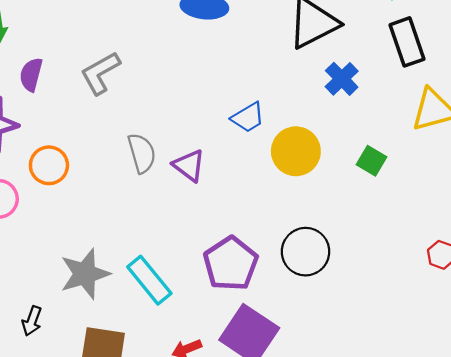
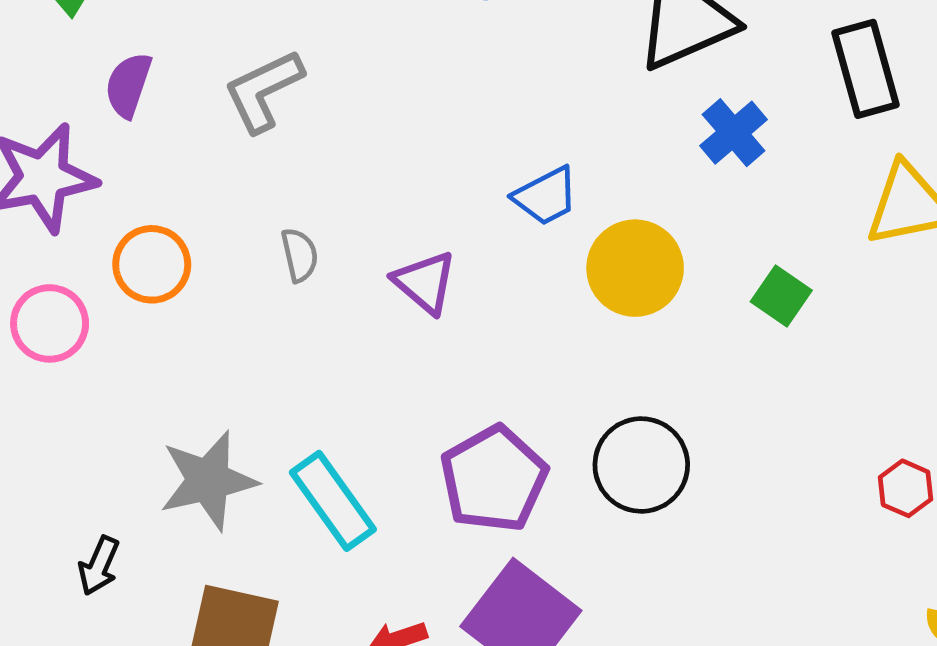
gray semicircle: (142, 153) -> (300, 255), moved, size x0.7

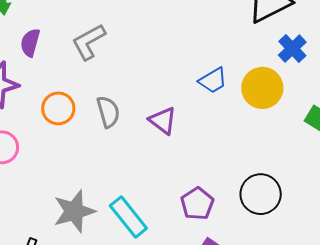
gray semicircle: (300, 255) -> (108, 112), size x1.4
orange circle: (152, 264) -> (58, 108), moved
yellow circle: (635, 268) -> (262, 88), moved
purple pentagon: (494, 479) -> (197, 204), size x0.7

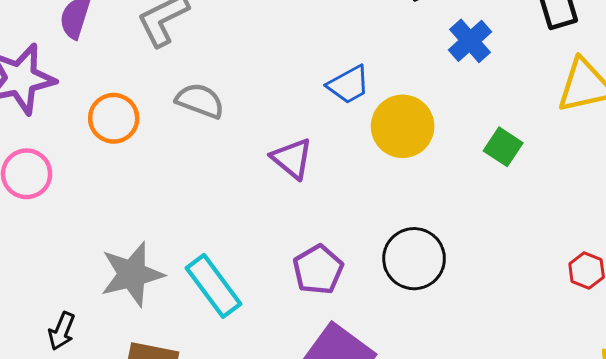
yellow circle: (262, 88) -> (403, 126), moved
gray semicircle: (108, 112) -> (200, 101), moved, turned -56
purple triangle: (163, 121) -> (292, 158), moved

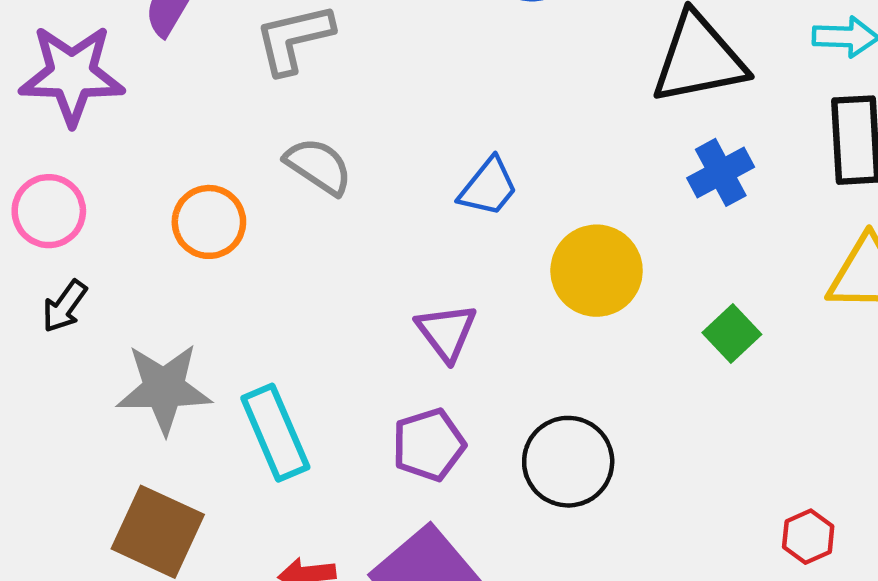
blue trapezoid: (348, 85) -> (488, 187), moved, turned -36
orange circle: (114, 118) -> (209, 222), moved
purple triangle: (292, 158) -> (446, 332), moved
black arrow: (62, 331) -> (65, 306), moved

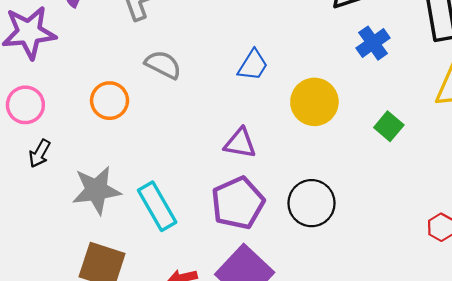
purple triangle: (446, 332) -> (240, 143), turned -36
purple pentagon: (429, 445) -> (238, 203), size x1.4

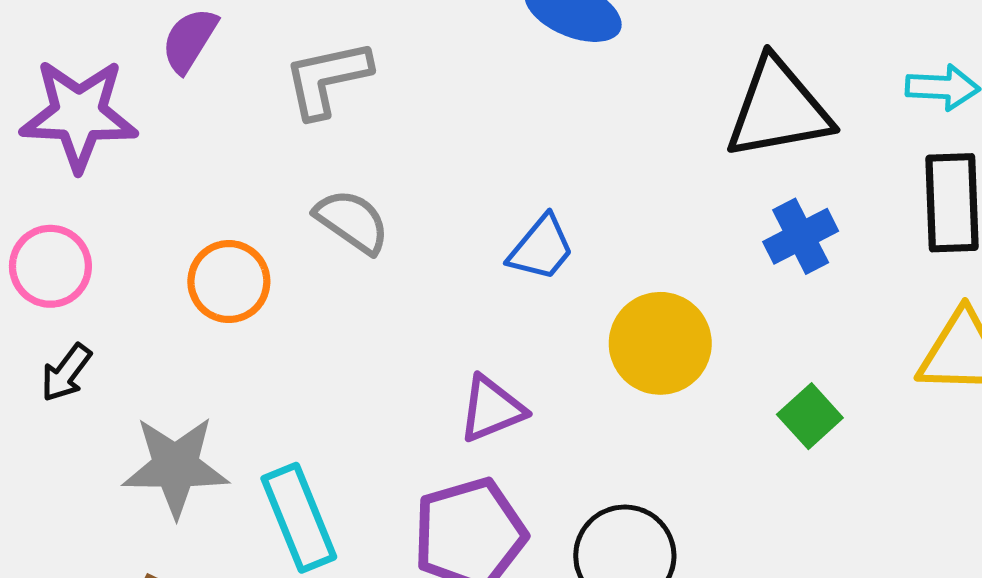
purple triangle: (240, 143) -> (492, 409), turned -40

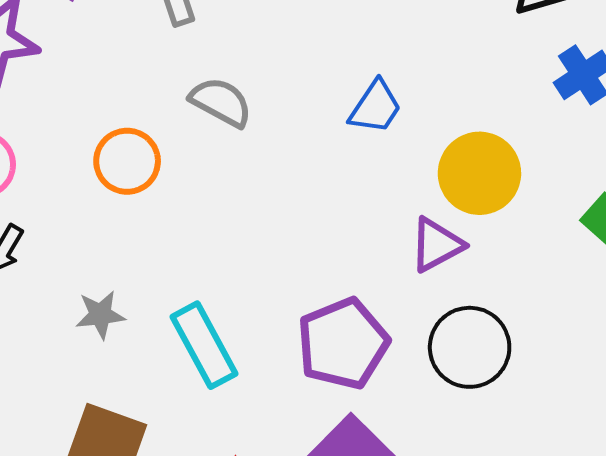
purple triangle: (492, 409) -> (437, 245), moved
gray star: (175, 466) -> (100, 315), size x0.6

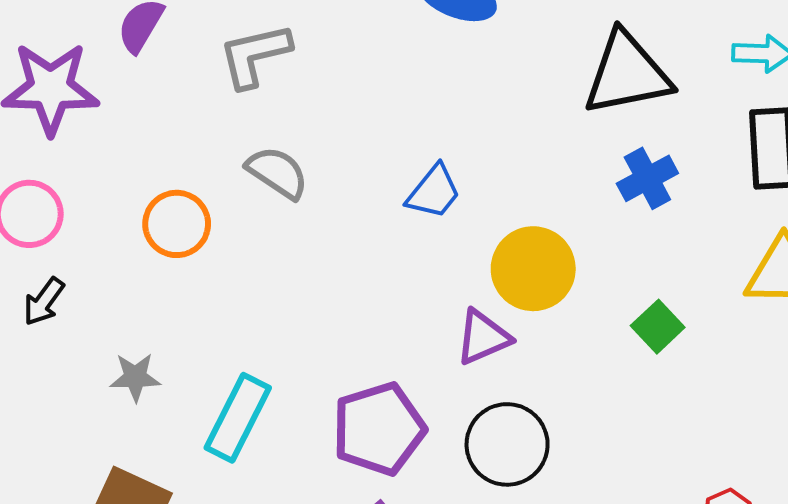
cyan rectangle: (204, 345) -> (238, 418), turned 50

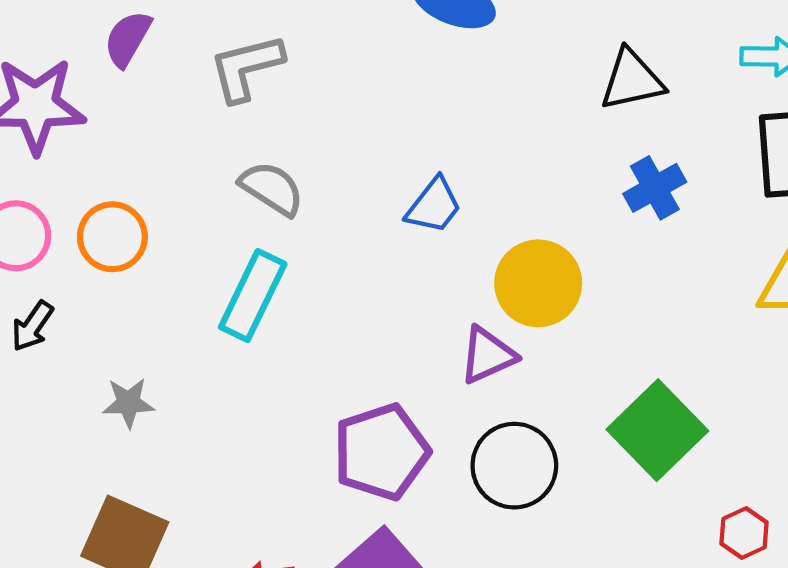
black triangle: (627, 74) -> (632, 80), size x0.7
orange circle: (177, 224) -> (112, 237), moved
green square: (658, 327) -> (657, 430), moved, size x1.8
cyan rectangle: (238, 418) -> (253, 296), moved

